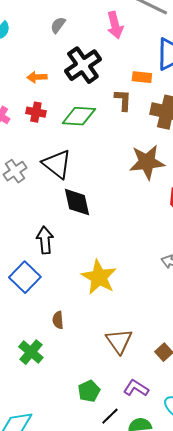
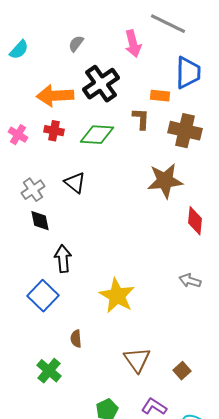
orange arrow: (37, 77) -> (55, 96), size x1.8
black triangle: (57, 164) -> (75, 183), size x0.7
black diamond: (77, 202) -> (40, 221), moved, size x0.7

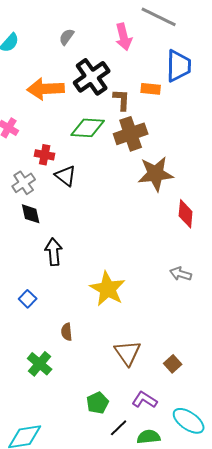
brown L-shape: (141, 119) -> (122, 100), moved
red cross: (54, 131) -> (45, 155), moved
brown cross: (185, 131) -> (131, 134), moved, turned -32
blue square: (43, 296) -> (28, 299), moved, size x0.6

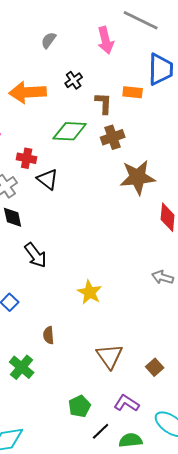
black cross: (92, 77) -> (74, 80), size x0.5
brown cross: (131, 134) -> (113, 137), size x0.7
black arrow: (54, 252) -> (36, 255), turned 148
yellow star: (108, 289) -> (90, 292), size x0.7

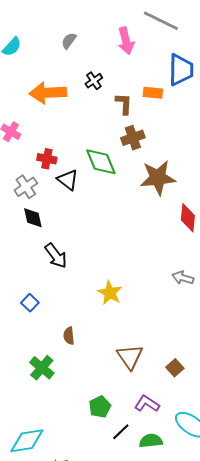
green diamond: (70, 131) -> (101, 162), moved, turned 64

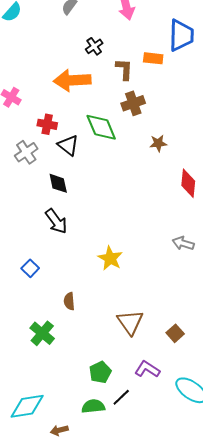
orange arrow: (48, 93) -> (72, 80), moved
brown star: (158, 178) -> (158, 143), size x0.5
black diamond: (33, 218) -> (58, 183), moved
green semicircle: (151, 441) -> (93, 406), moved

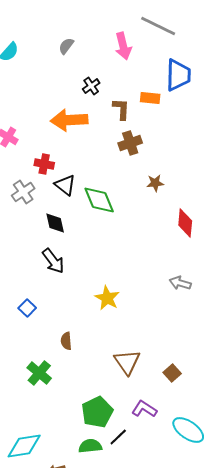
green diamond: (101, 127) -> (99, 200), moved
green pentagon: (100, 372) -> (97, 412), size x1.4

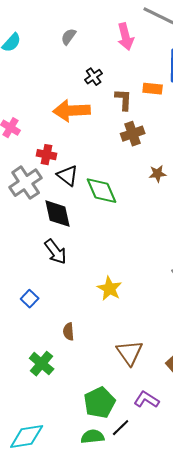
gray cross: (23, 192) -> (26, 183), size x1.4
black diamond: (55, 223) -> (58, 214), size x1.4

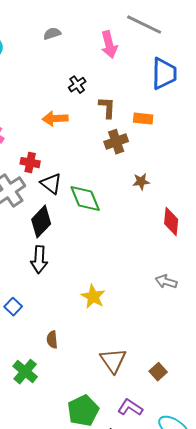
gray semicircle: (69, 37) -> (52, 34), moved, turned 36
orange rectangle: (153, 89) -> (143, 119), moved
orange arrow: (72, 111) -> (55, 119), size x0.7
black diamond: (58, 214) -> (41, 222), turned 56
black arrow: (56, 252) -> (39, 260), turned 40

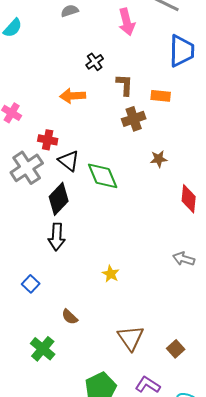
yellow star: (93, 297) -> (111, 274), size x0.7
brown semicircle: (52, 340) -> (70, 317), turned -42

